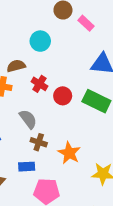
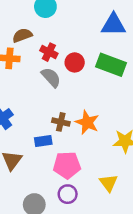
gray semicircle: (28, 119) -> (51, 77), moved
brown cross: (39, 142) -> (61, 122), moved

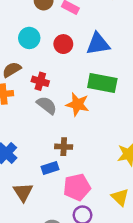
red circle: (75, 62) -> (63, 44), moved
orange star: (87, 122) -> (77, 104), moved

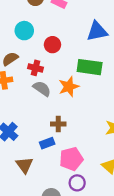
red circle: (63, 44) -> (52, 45), moved
blue triangle: (98, 44) -> (97, 31), moved
orange star: (77, 104) -> (69, 87), turned -30

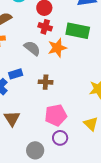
red cross: (35, 68) -> (45, 27), moved
blue rectangle: (47, 143) -> (16, 74), moved

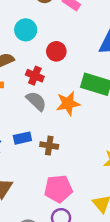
red cross: (45, 27) -> (35, 76), moved
blue rectangle: (16, 74) -> (22, 138), moved

